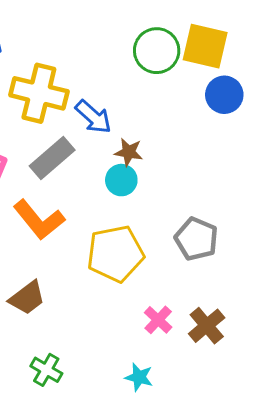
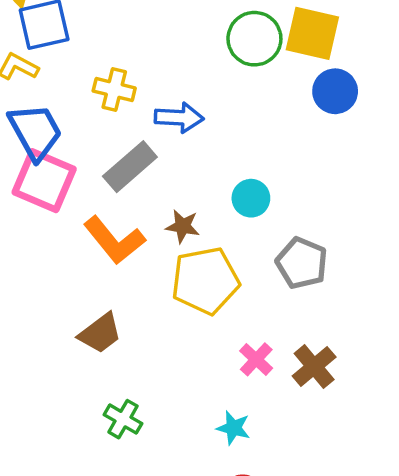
yellow cross: (39, 93) -> (114, 90), size x0.6
blue arrow: (93, 117) -> (179, 118), turned -39
brown star: (129, 152) -> (183, 226), moved
cyan circle: (121, 180) -> (251, 198), moved

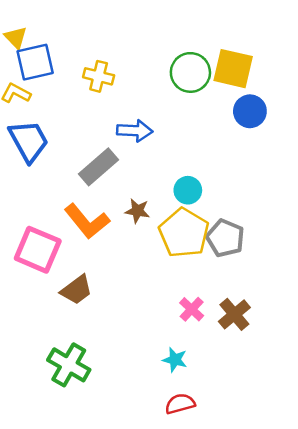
yellow cross: (114, 90) -> (99, 76), moved
pink square: (44, 181) -> (38, 250), moved
yellow pentagon: (205, 281) -> (184, 233), moved, turned -30
green cross: (123, 419) -> (69, 365), moved, size x1.5

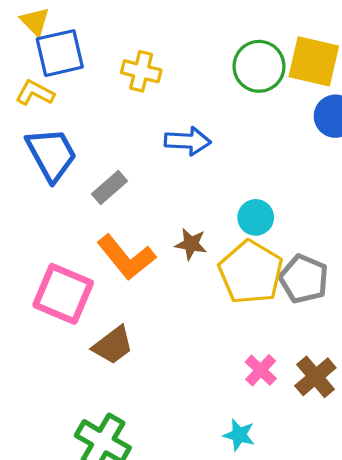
gray rectangle: (99, 167) -> (110, 188), moved, size x0.7

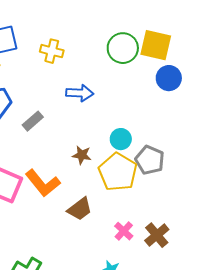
orange L-shape: (126, 257) -> (43, 183), moved
gray pentagon: (304, 279) -> (150, 160), moved
brown trapezoid: (113, 345) -> (80, 209), moved

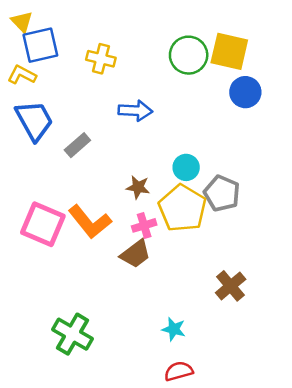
pink cross: (124, 231) -> (144, 225), moved, turned 30

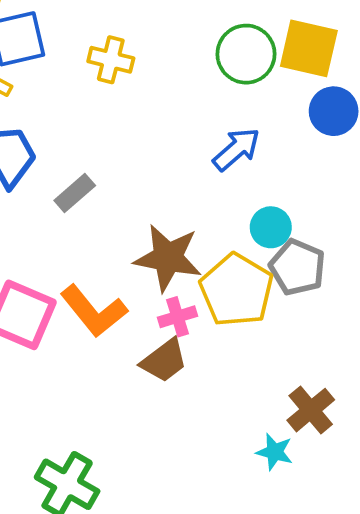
blue arrow: (135, 111) -> (236, 149), moved, turned -44
cyan circle: (186, 167) -> (271, 227), moved
brown star: (138, 187) -> (168, 258), size x1.8
cyan star: (174, 329) -> (275, 452), moved

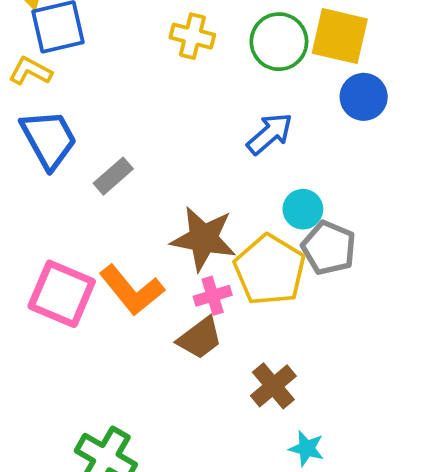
yellow cross: (111, 60) -> (192, 36), moved
brown cross: (311, 410) -> (273, 386), moved
cyan star: (275, 452) -> (307, 448), moved

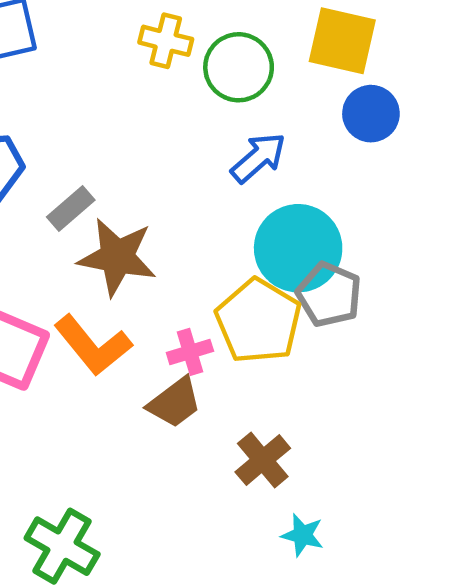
green circle: (279, 42) -> (239, 67), moved
cyan circle: (303, 209) -> (298, 248), size x1.8
brown star: (203, 239) -> (117, 257), moved

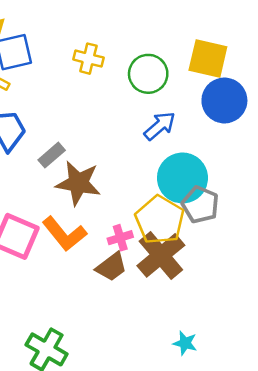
yellow cross: (166, 41) -> (88, 59), moved
blue circle: (371, 114) -> (224, 100), size x1.4
brown cross: (263, 460) -> (161, 255), moved, size x1.5

